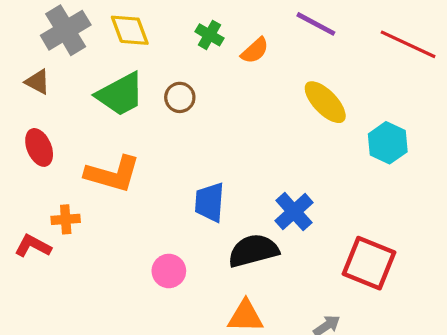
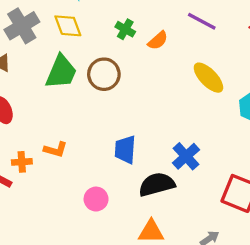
green trapezoid: (120, 94) -> (61, 72), turned -39
brown circle: (180, 97) -> (104, 74), size x1.5
orange L-shape: (113, 174) -> (56, 150), moved, size x0.6

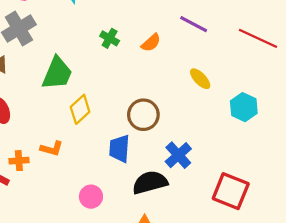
yellow diamond: (68, 26) -> (80, 109), moved, turned 68
green cross: (125, 29) -> (110, 38), moved
brown circle: (104, 74) -> (143, 115), moved
yellow ellipse: (208, 78) -> (200, 79), size x0.7

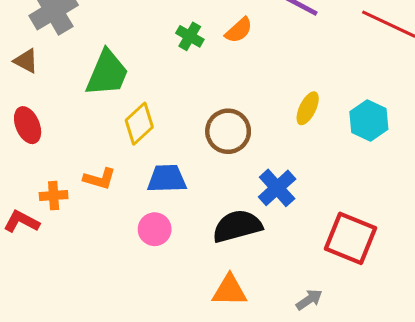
green cross: (110, 38) -> (190, 36), moved
yellow ellipse: (200, 79) -> (308, 108), moved, turned 70
blue trapezoid: (119, 149) -> (167, 179), moved, turned 84
pink circle: (91, 197) -> (155, 229), moved

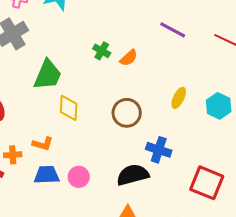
orange semicircle: (239, 30) -> (129, 58), moved
yellow diamond: (139, 124) -> (69, 108), turned -44
blue trapezoid: (167, 179) -> (47, 175), moved
blue cross: (277, 188) -> (159, 150), turned -30

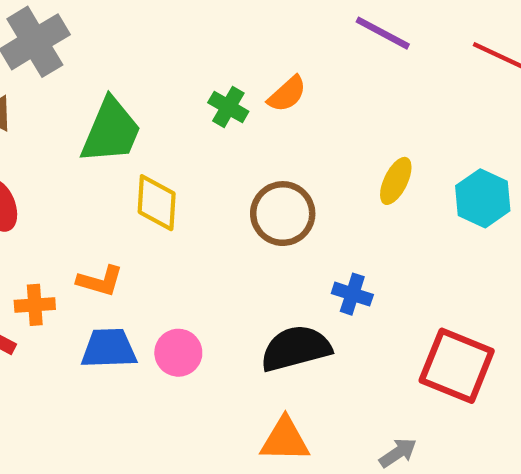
green cross: (102, 51) -> (228, 107), moved
blue cross: (159, 150) -> (352, 294), size x0.7

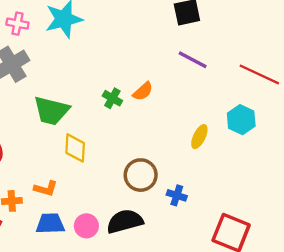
green trapezoid: (111, 131) -> (51, 111), turned 81
cyan hexagon: (483, 198) -> (241, 120), moved
brown circle: (283, 214) -> (141, 175), moved
black semicircle: (296, 348) -> (125, 221), moved

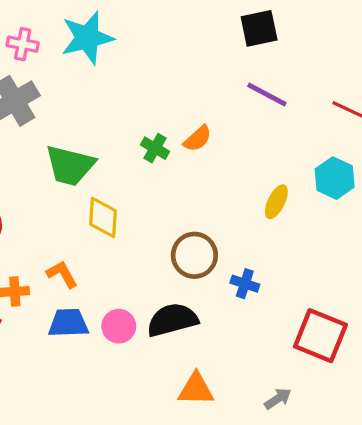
orange L-shape: (46, 189) -> (62, 274), turned -135

